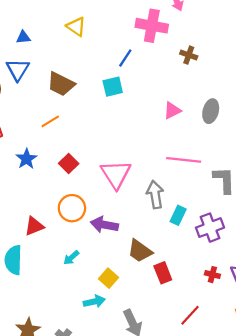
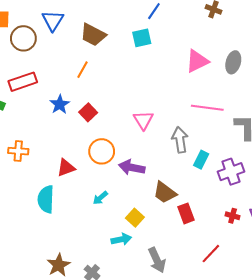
pink triangle: (172, 110) -> (197, 61), size x1.4
orange line: (50, 121) -> (83, 70), turned -30
red square: (69, 163) -> (88, 112), moved
pink triangle: (116, 174) -> (143, 120), size x0.7

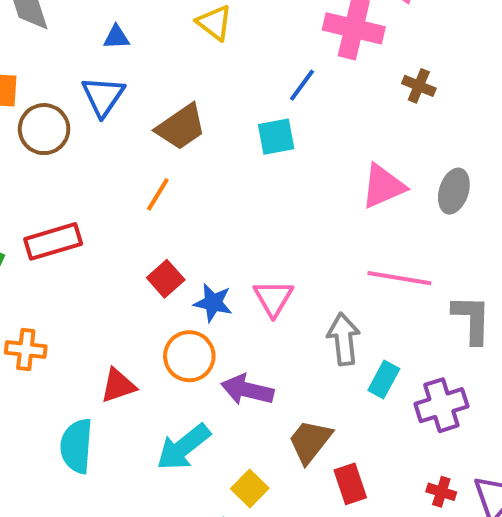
brown trapezoid: (93, 35) -> (181, 127), turned -64
red rectangle: (23, 82) -> (53, 241), moved
blue star: (60, 104) -> (213, 303), moved, turned -30
brown trapezoid: (165, 193) -> (310, 441), turned 90
cyan arrow: (100, 198) -> (183, 447), size x1.8

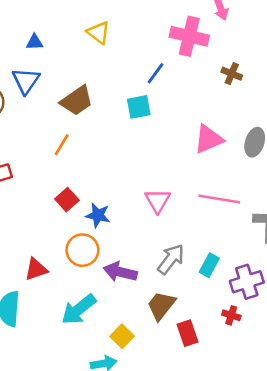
pink triangle: (273, 298) -> (158, 201), moved
gray arrow: (344, 339) -> (171, 259), moved, turned 44
red cross: (441, 492) -> (231, 315), moved

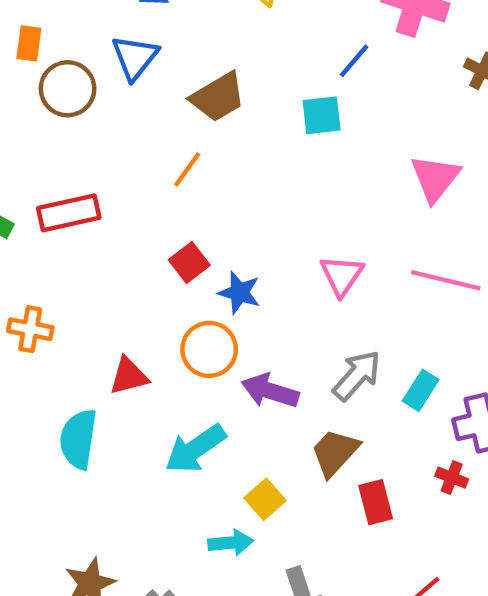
pink triangle: (209, 139) -> (435, 178), turned -32

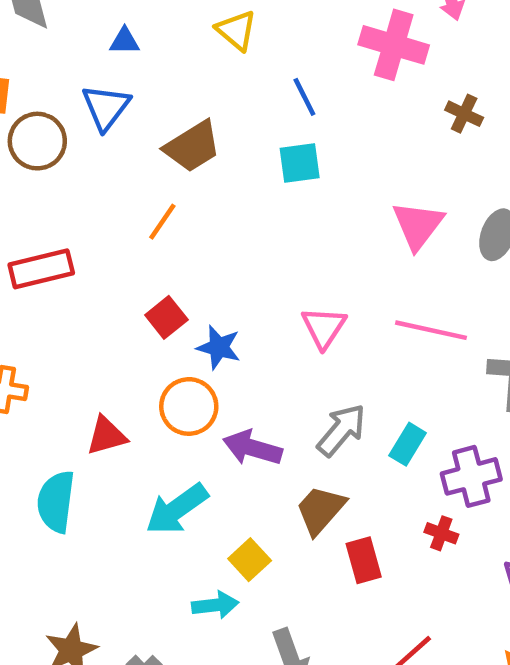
blue line: (354, 61) -> (304, 97), moved, turned -66

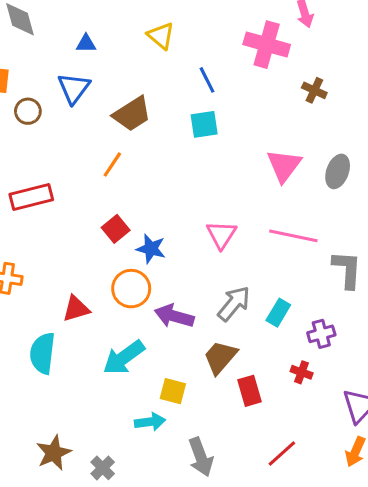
brown circle: (37, 141) -> (28, 111), size x0.7
purple cross: (471, 476) -> (321, 334), size x0.7
yellow square: (250, 560) -> (173, 391), turned -32

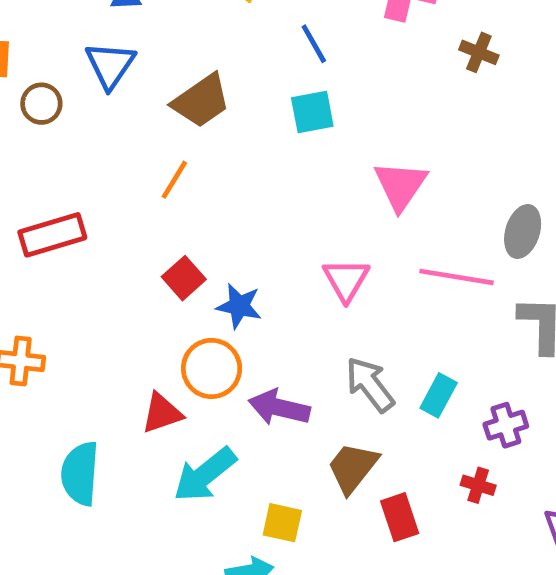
pink triangle: (284, 165) -> (400, 185), moved
gray ellipse: (338, 171) -> (523, 231), moved
gray arrow: (234, 304) -> (370, 385), turned -75
red triangle: (76, 309) -> (162, 413), moved

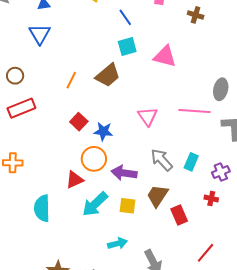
brown trapezoid: (201, 101) -> (108, 75), moved
brown circle: (41, 104) -> (15, 76), moved
pink triangle: (400, 185) -> (165, 56), moved, turned -45
yellow square: (282, 523) -> (127, 206), moved

